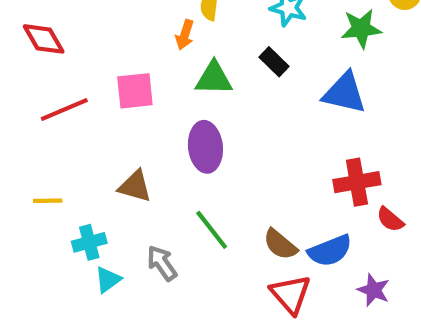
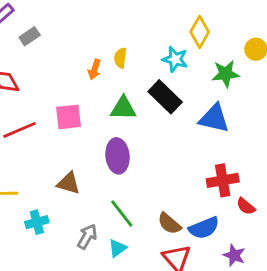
orange arrow: (185, 35) -> (94, 69), moved
black rectangle: (274, 62) -> (165, 97), size x1.6
gray arrow: (162, 263) -> (87, 237), turned 65
cyan triangle: (108, 280) -> (118, 248), moved

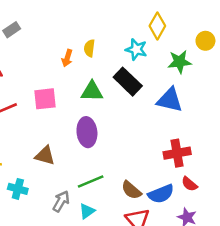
red semicircle: (246, 206) -> (189, 184), moved
green line: (122, 214) -> (91, 182), turned -75
cyan cross: (37, 222) -> (18, 189), turned 30

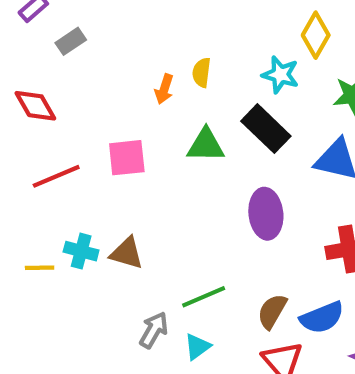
purple ellipse: (87, 132) -> (266, 214), moved
cyan cross: (18, 189) -> (81, 251), moved
brown semicircle: (131, 190) -> (272, 311), turned 80

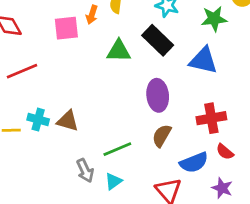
pink square: (127, 158) -> (66, 28), moved
brown semicircle: (272, 311) -> (162, 136), moved
gray arrow: (154, 330) -> (85, 171), turned 125

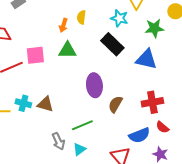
pink square: (66, 28) -> (35, 55), moved
green triangle: (119, 51) -> (67, 50), moved
purple ellipse: (158, 95) -> (94, 85), moved
brown semicircle: (162, 136) -> (115, 104), moved

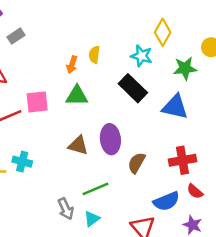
brown triangle: (45, 104) -> (78, 145), moved

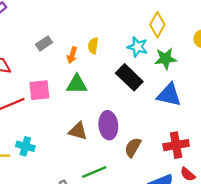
gray rectangle: (16, 36) -> (44, 43), moved
green star: (185, 68) -> (166, 59), moved

